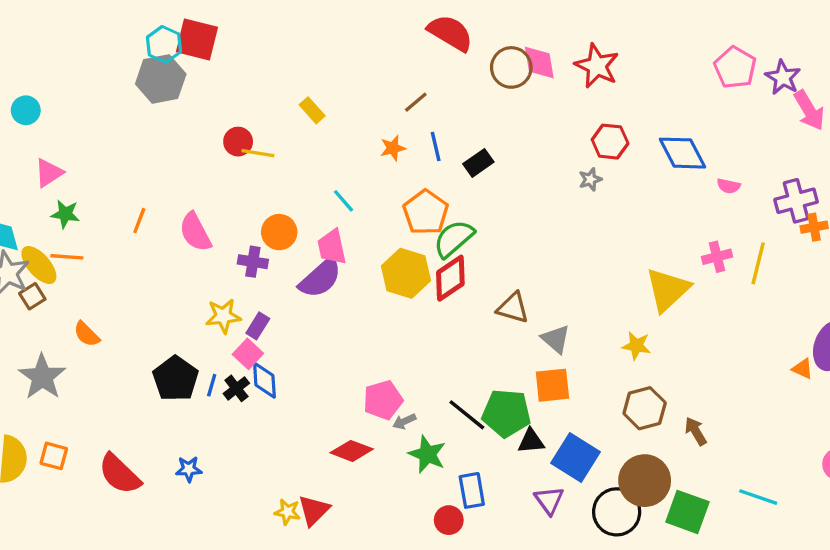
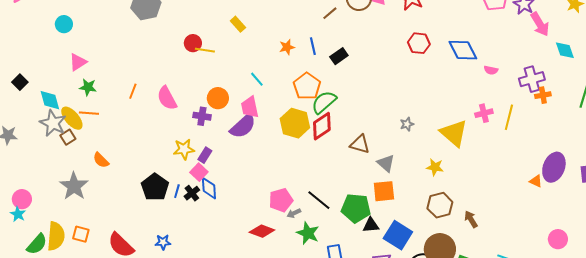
brown line: (416, 102) -> (330, 13), moved
gray star: (590, 179) -> (407, 124), moved
yellow triangle: (668, 290) -> (454, 133), turned -36
black line: (467, 415) -> (319, 200), moved

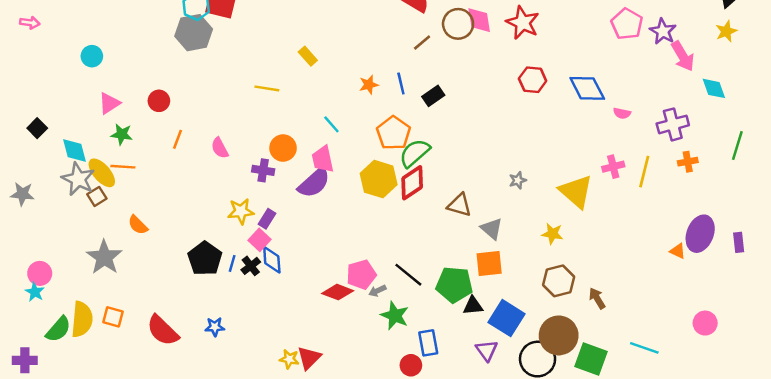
red circle: (193, 43) -> (159, 101), moved
orange cross: (543, 95) -> (688, 162), moved
pink semicircle: (167, 98) -> (220, 148), size x0.7
red diamond: (262, 231) -> (338, 292), moved

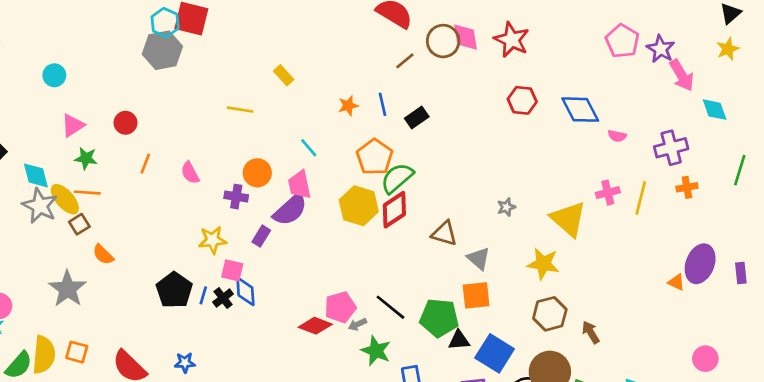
brown square: (97, 196) -> (79, 224), moved
purple rectangle: (267, 219) -> (261, 236), moved
yellow star: (552, 234) -> (543, 264), size x1.4
pink square: (259, 240) -> (232, 270), turned -30

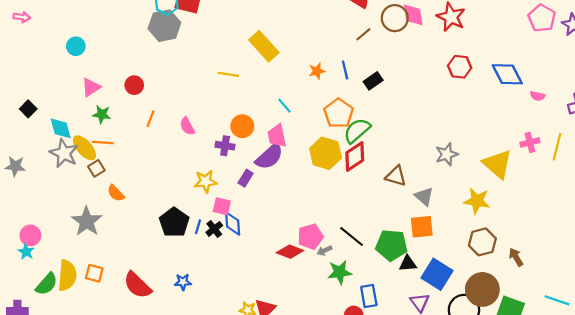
yellow rectangle: (284, 75) -> (264, 46), size x1.8
gray star: (506, 207) -> (447, 154), size x1.5
green star: (376, 351) -> (340, 272), turned -30

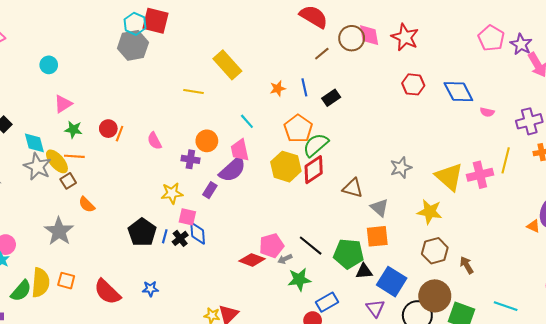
red circle: (134, 85) -> (108, 129), moved
pink cross: (530, 142) -> (480, 175), moved, size x1.4
blue rectangle: (369, 296) -> (327, 302), turned 70

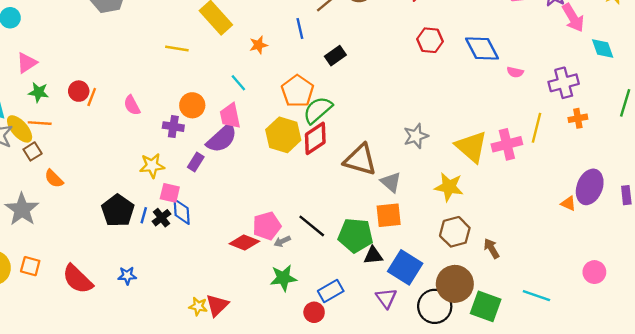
blue line: (304, 87) -> (300, 28), moved
orange star: (278, 89) -> (258, 45), moved
brown triangle: (353, 188) -> (360, 160), size x1.4
green star: (299, 279) -> (283, 278), moved

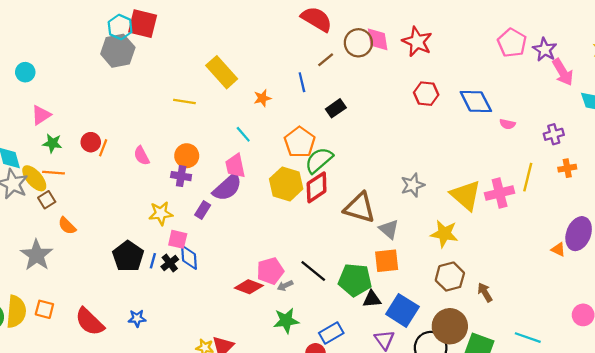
purple cross: (564, 83) -> (554, 134), size x0.7
orange circle: (192, 105) -> (187, 156), moved

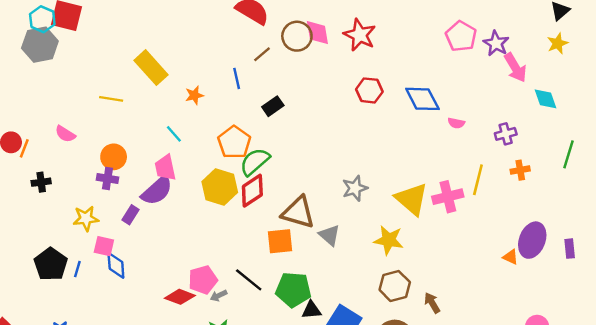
pink semicircle: (142, 156) -> (65, 134), moved, turned -30
orange square: (387, 261) -> (280, 241), moved
black cross: (170, 263) -> (41, 182), moved, turned 30

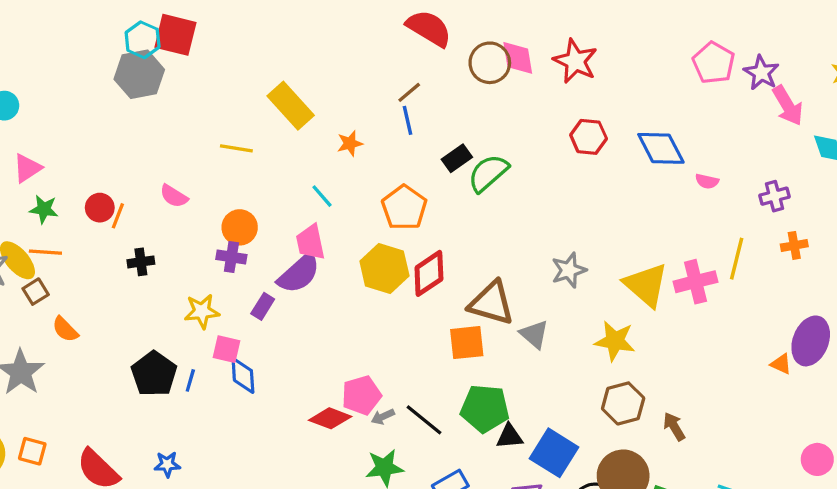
brown line: (262, 54) -> (409, 92), moved
green semicircle: (255, 162) -> (488, 173), moved
black line: (249, 280) -> (424, 420), moved

